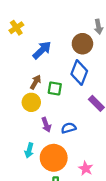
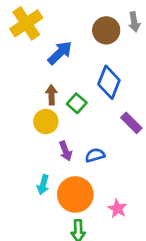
yellow cross: (16, 28) -> (26, 23), size x1.6
brown circle: (82, 44) -> (106, 30), moved
brown arrow: (36, 82) -> (51, 95), turned -32
green square: (55, 88) -> (77, 103), turned 32

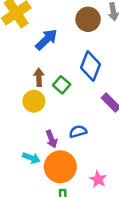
purple arrow: (65, 151) -> (51, 139), moved
cyan arrow: (43, 185) -> (31, 158), turned -84

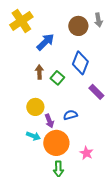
yellow circle: (34, 101) -> (35, 107), moved

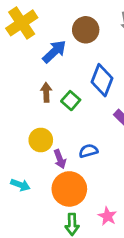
brown circle: (78, 26) -> (86, 30), moved
cyan arrow: (33, 136) -> (20, 185), moved
pink star: (86, 153) -> (107, 216), moved

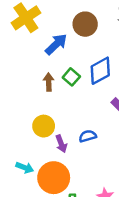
blue diamond: (102, 80) -> (100, 71), turned 40
green square: (71, 101) -> (71, 77), moved
orange circle: (69, 189) -> (54, 178), moved

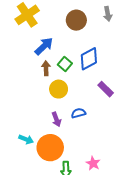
blue arrow: (56, 44) -> (44, 46), moved
yellow circle: (44, 126) -> (59, 89), moved

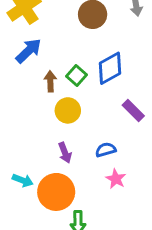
blue arrow: (44, 46) -> (29, 51), moved
blue semicircle: (78, 113) -> (106, 150), moved
pink star: (93, 163) -> (116, 179), moved

